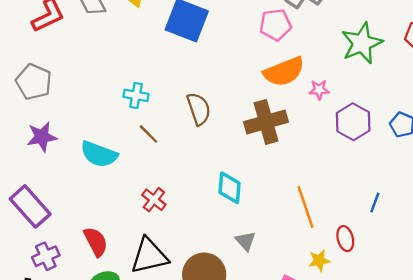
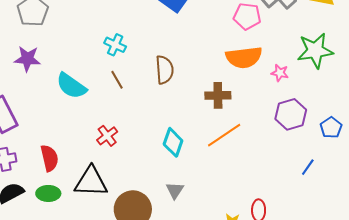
pink star: (319, 90) -> (280, 73), moved
brown cross: (266, 122) -> (218, 95), size x0.7
blue line: (375, 202) -> (308, 167), moved
orange line: (306, 207) -> (224, 135), moved, turned 60

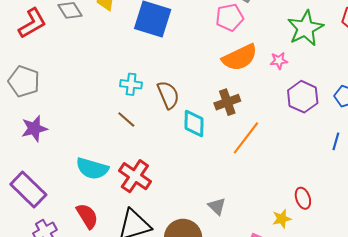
cyan cross: (115, 45) -> (131, 84), moved
cyan semicircle: (71, 86) -> (92, 168), moved
red cross: (107, 136) -> (135, 176), size x1.5
cyan diamond: (173, 142) -> (194, 123), moved

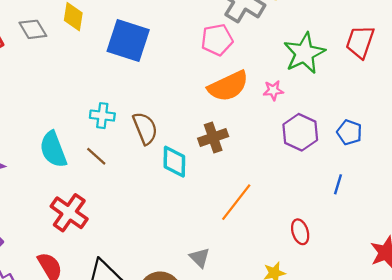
orange line: (246, 138) -> (236, 202), moved
cyan semicircle: (92, 168) -> (53, 149), moved, turned 52
red cross: (135, 176) -> (69, 213), moved
red ellipse: (303, 198) -> (300, 232), moved

